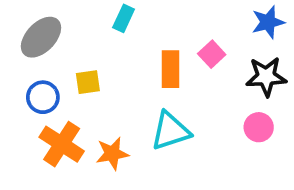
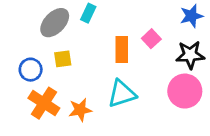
gray ellipse: (41, 37) -> (55, 23), moved
pink circle: (259, 127) -> (185, 91), size x1.6

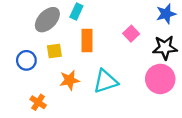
orange rectangle: (122, 49) -> (87, 41), moved
orange cross: (44, 103) -> (38, 102), moved, size x0.6
orange star: (80, 110) -> (69, 80), moved

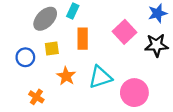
pink square: (131, 34) -> (125, 32), size x1.5
pink circle: (160, 79) -> (134, 93), moved
orange star: (69, 80) -> (66, 76), turned -30

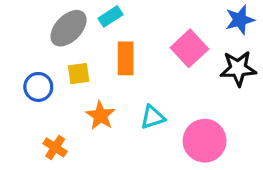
cyan rectangle: (73, 11) -> (111, 16), turned 32
cyan triangle: (100, 77) -> (152, 117), size x0.7

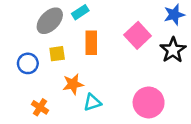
black star: (238, 68) -> (173, 50), turned -30
orange star: (100, 116) -> (73, 84), turned 30
cyan triangle: (152, 117) -> (92, 102), moved

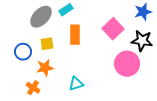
black star: (173, 50) -> (142, 41), turned -30
orange star: (73, 84) -> (45, 68), moved
pink circle: (149, 102) -> (127, 64), moved

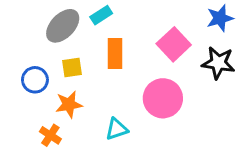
pink circle: (127, 64) -> (163, 98), moved

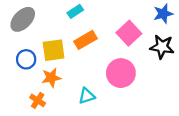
gray ellipse: (63, 26) -> (23, 19), moved
orange rectangle: (115, 54) -> (86, 40), turned 60
yellow square: (72, 67) -> (54, 50), size x1.5

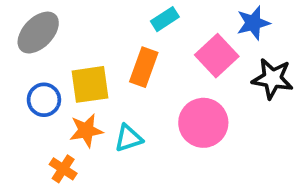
cyan rectangle: (75, 11) -> (165, 19), moved
blue star: (163, 14) -> (253, 23), moved
orange rectangle: (86, 40) -> (144, 67), turned -40
cyan triangle: (87, 96) -> (128, 138), moved

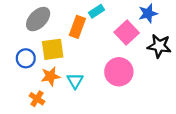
gray ellipse: (38, 33) -> (38, 19), moved
orange rectangle: (144, 67) -> (77, 27), moved
cyan triangle: (128, 138) -> (75, 81), turned -42

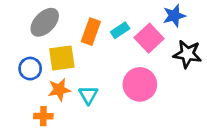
cyan rectangle: (96, 11) -> (120, 30), moved
orange cross: (37, 99) -> (43, 116), turned -32

